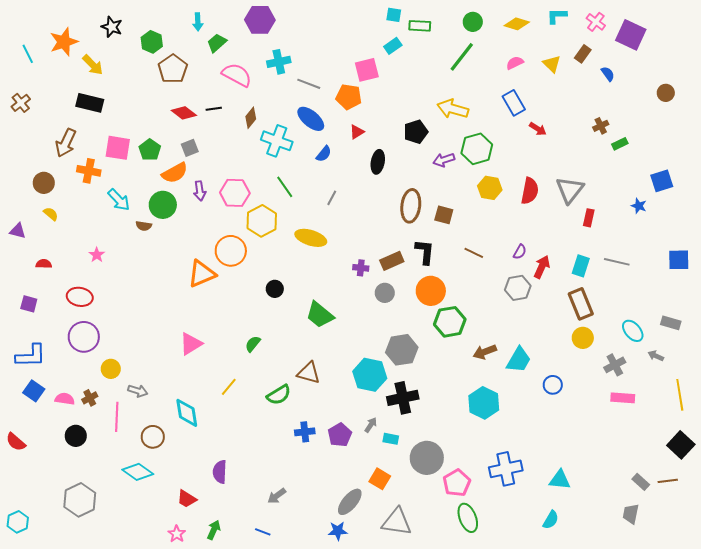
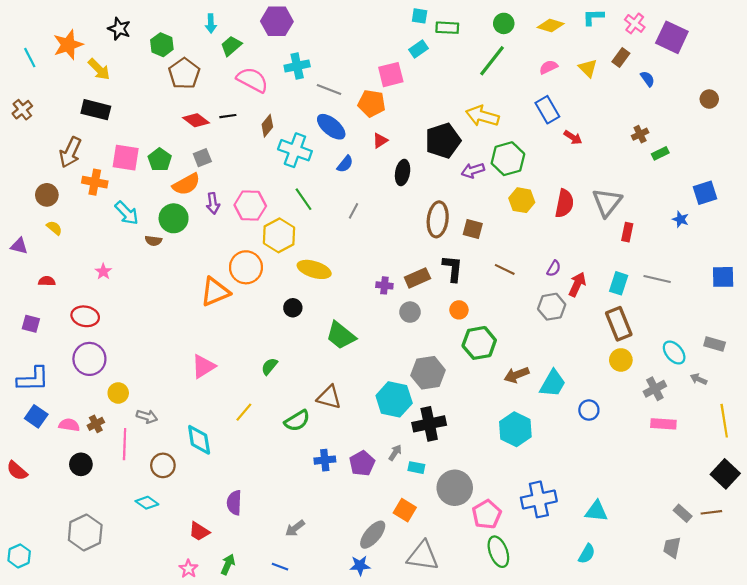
black pentagon: (416, 132) -> (443, 141), size x1.4
yellow ellipse: (311, 238) -> (314, 269), moved
orange circle: (431, 291) -> (459, 310), size x0.6
cyan diamond: (138, 472) -> (147, 503), size x0.7

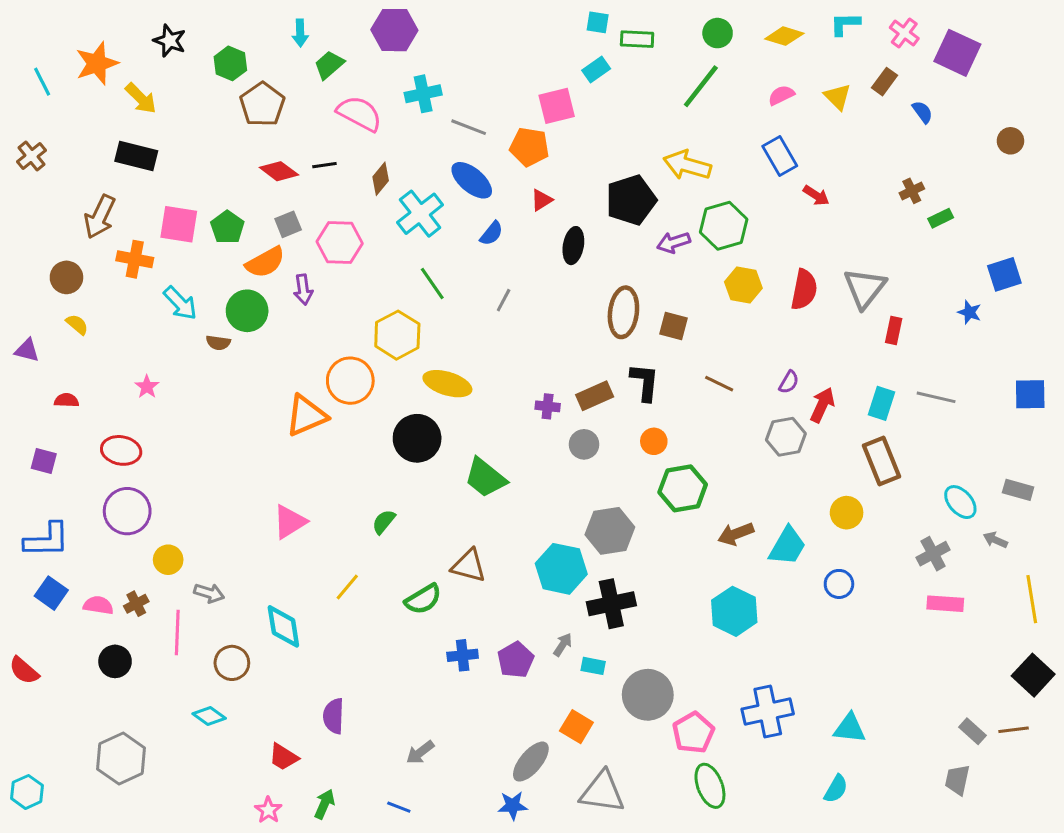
cyan cross: (295, 150) -> (420, 214), turned 32
pink hexagon: (250, 206) -> (340, 242), moved
black circle: (293, 308) -> (417, 438), size x1.8
yellow circle: (621, 360) -> (847, 513), moved

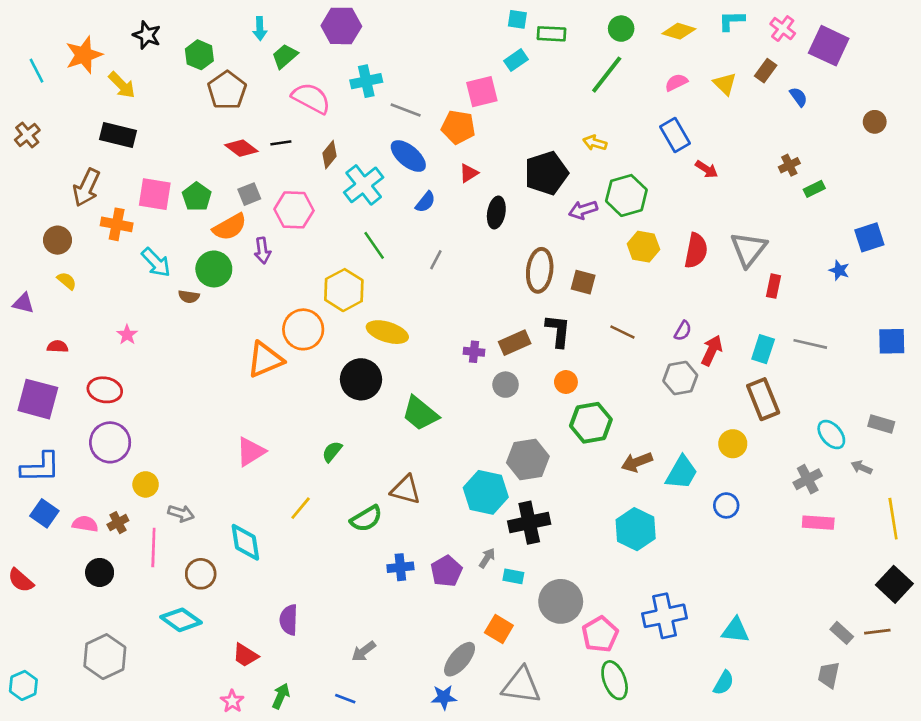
yellow arrow: (687, 165) -> (595, 143), size x0.6
purple square: (44, 461) -> (38, 399), size x1.8
cyan diamond: (209, 716) -> (181, 620), size x1.4

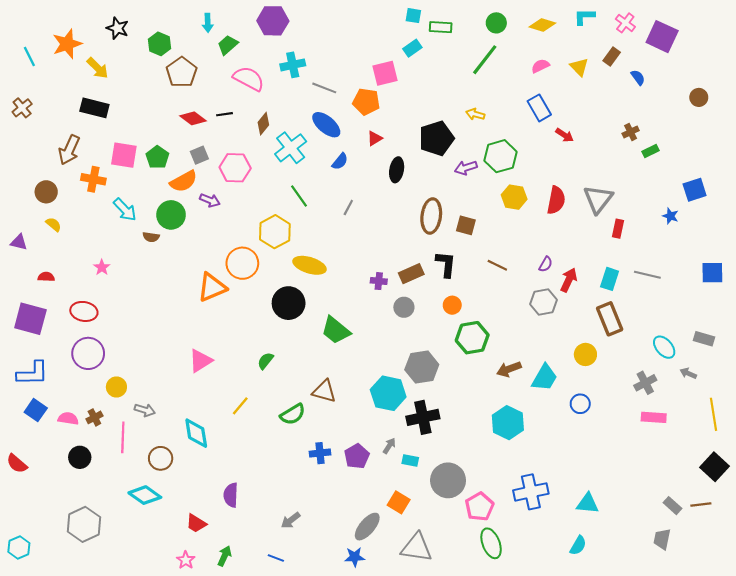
purple arrow: (262, 251) -> (210, 200), turned -60

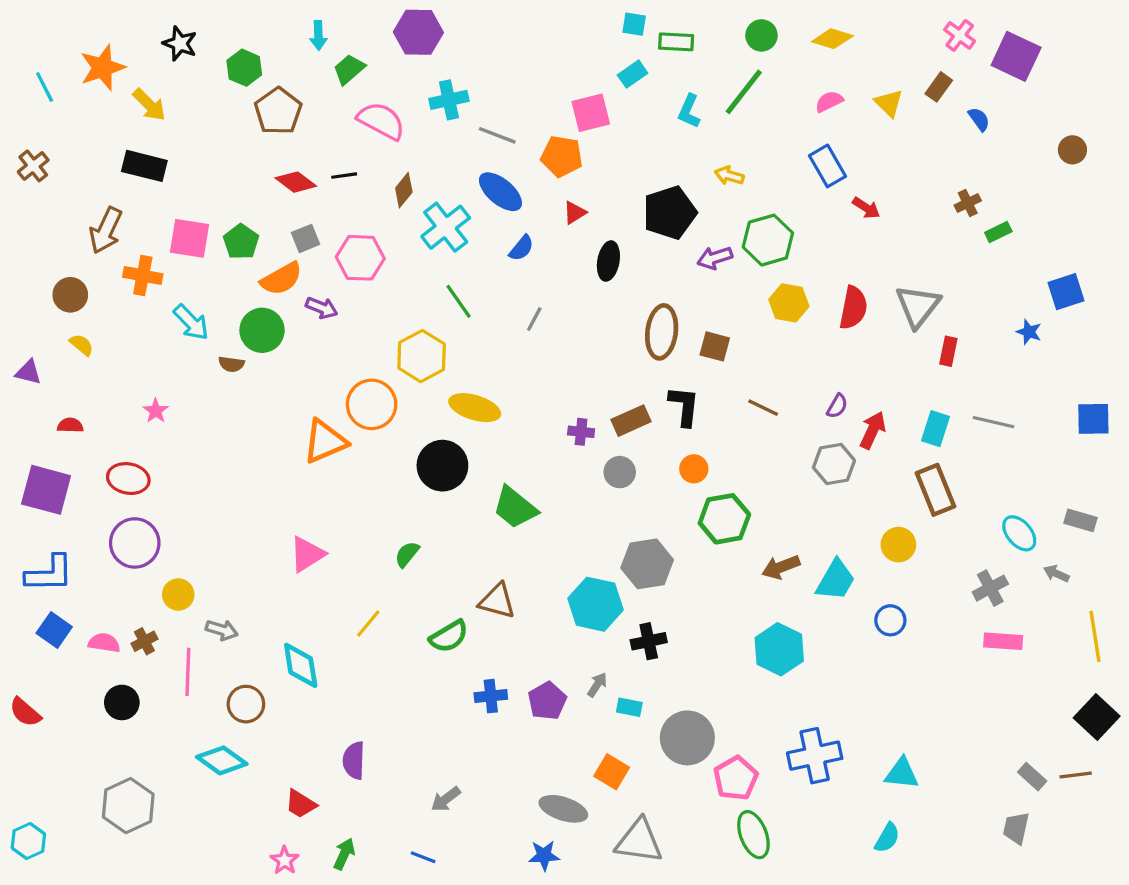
cyan L-shape: (584, 17) -> (689, 111), moved, turned -65
black cross: (423, 417) -> (649, 641), size x0.7
gray ellipse: (367, 527) -> (563, 809), turned 68

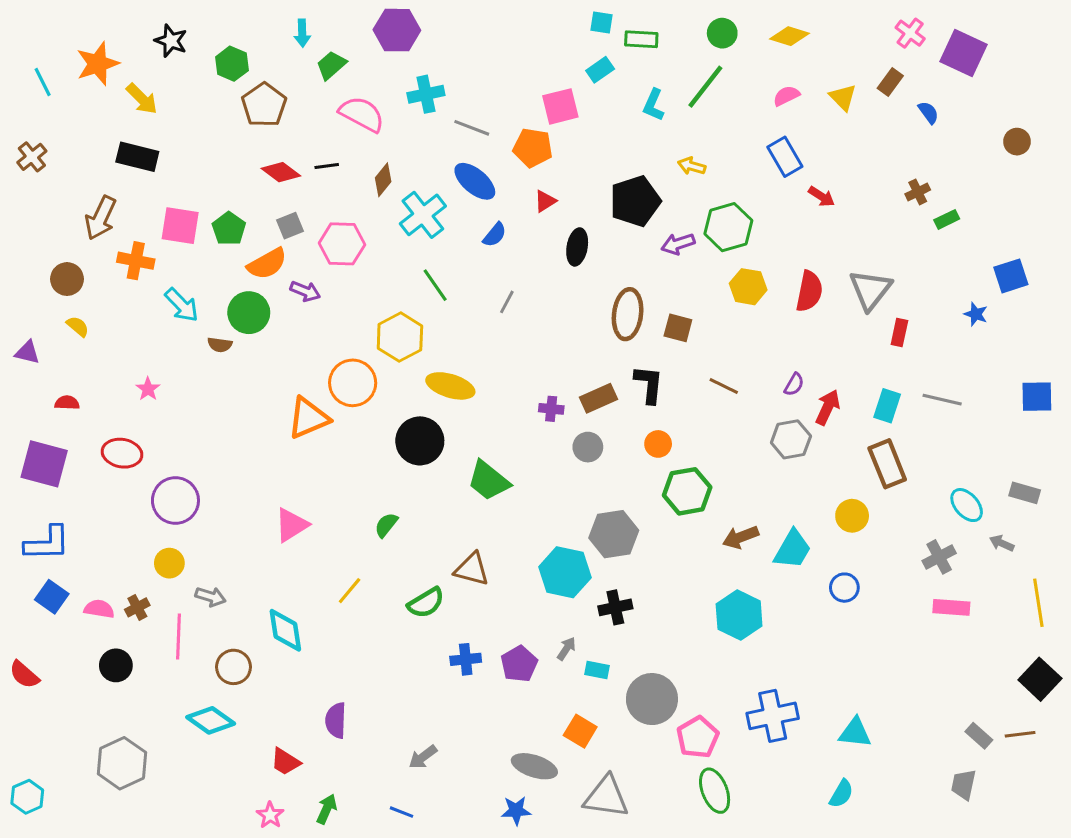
purple circle: (135, 543) -> (175, 500), moved

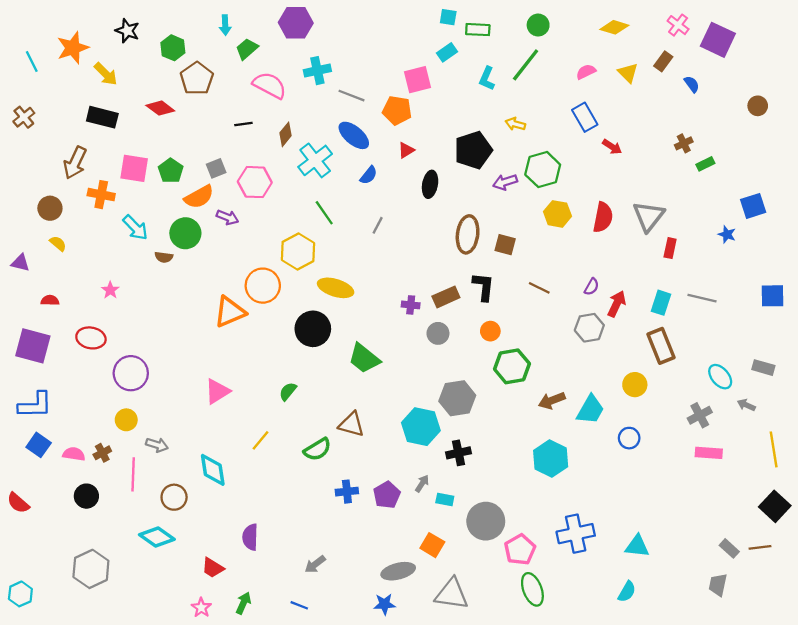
yellow diamond: (789, 36) -> (614, 27), moved
red diamond: (281, 172) -> (160, 108), moved
gray ellipse: (534, 766) -> (398, 571), turned -32

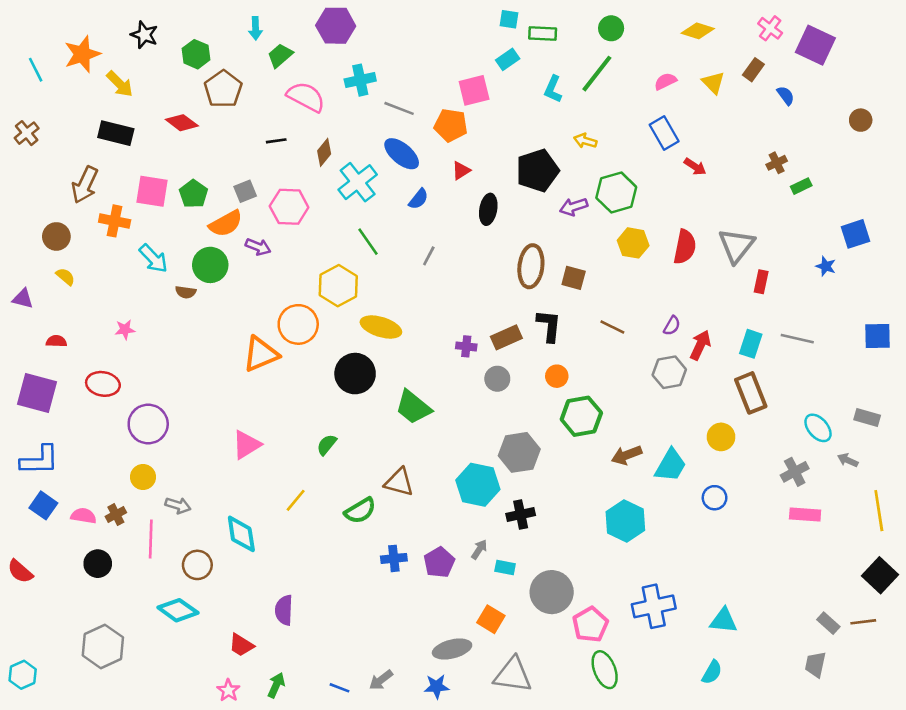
pink star: (110, 290) -> (125, 330), turned 30
gray arrow: (315, 564) -> (381, 680), moved

